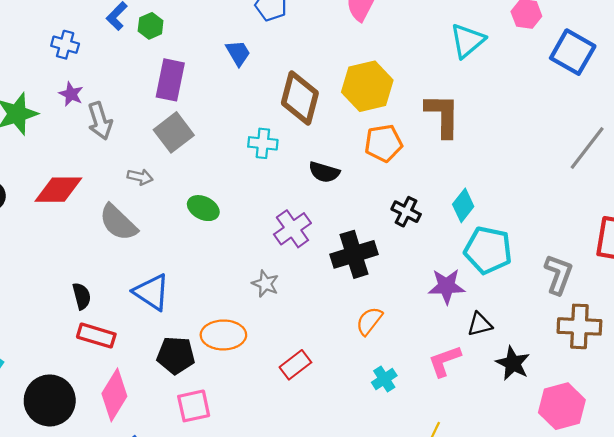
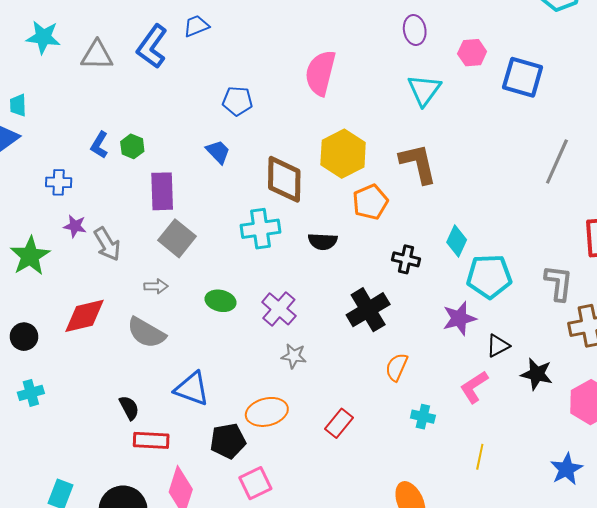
cyan cross: (263, 143) -> (260, 229), size x1.4
purple cross: (292, 229) -> (279, 309), moved
cyan cross: (384, 379) -> (423, 417), turned -30

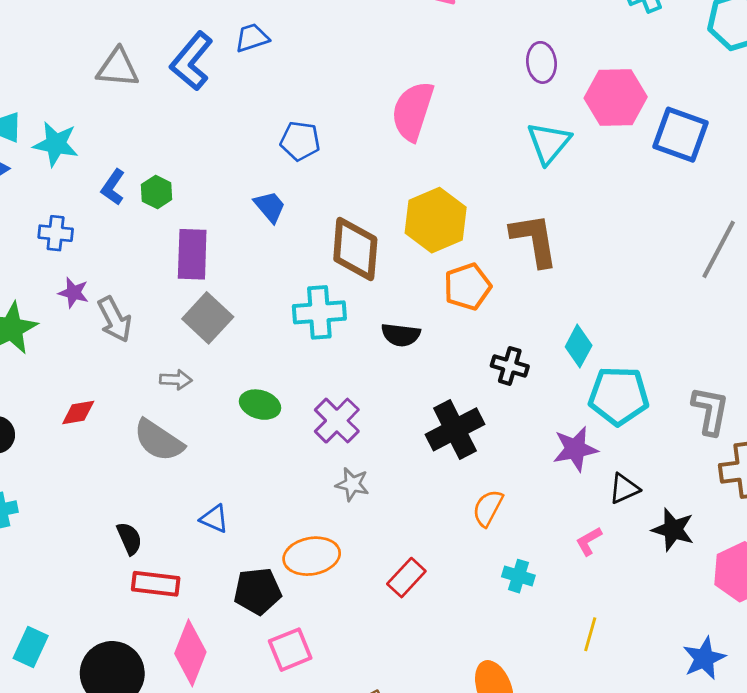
cyan star: (43, 37) -> (56, 144), moved
pink hexagon: (472, 53) -> (616, 98), size x1.6
red diamond: (84, 316) -> (78, 413), size x0.6
pink L-shape: (474, 387) -> (589, 541), size x0.7
blue triangle: (192, 389) -> (214, 519), size x0.6

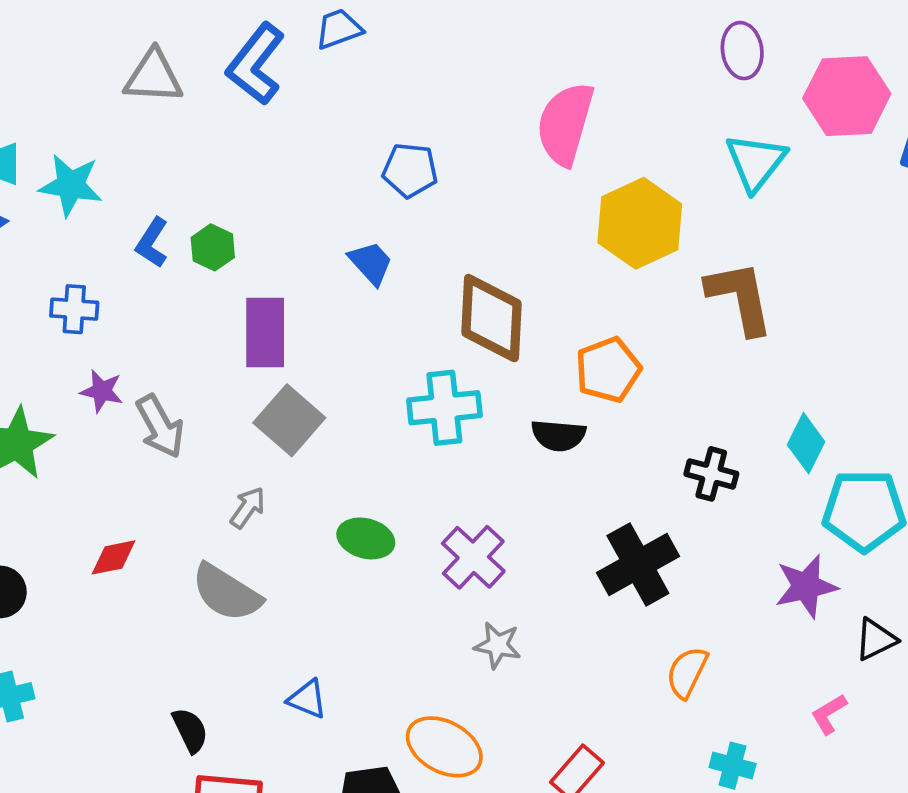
yellow hexagon: (436, 220) -> (640, 223), moved
orange pentagon: (467, 287) -> (608, 370), moved
gray arrow: (176, 380) -> (248, 508), turned -56
orange ellipse: (312, 556) -> (444, 747), turned 40

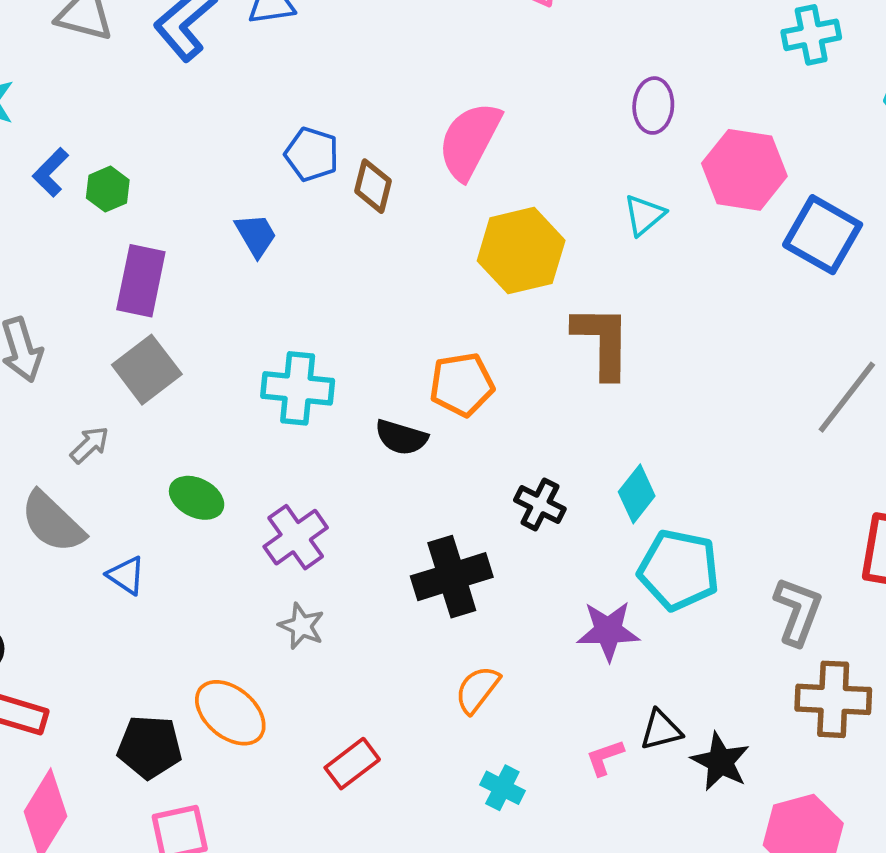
cyan triangle: (756, 162) -> (644, 215), size x0.7
brown diamond: (491, 318) -> (373, 186), moved, size x0.6
black triangle: (876, 639) -> (661, 730), moved
blue triangle: (307, 699) -> (126, 575), moved

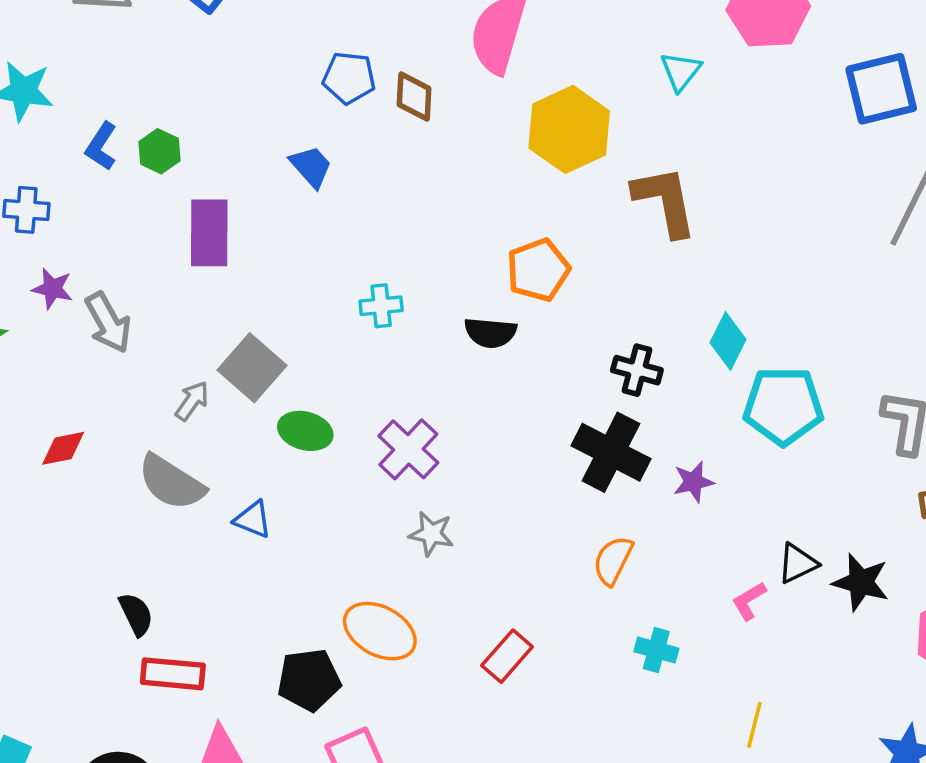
blue square: (823, 235) -> (881, 89), moved, turned -32
gray square: (147, 370) -> (252, 368), moved
cyan cross: (298, 388) -> (381, 306), size x0.6
black cross: (452, 577) -> (611, 452), moved, turned -34
purple star: (608, 631) -> (693, 482), moved, size x0.7

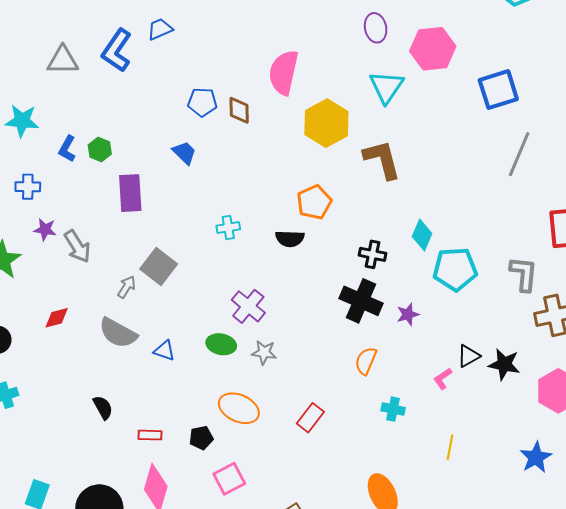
cyan triangle: (681, 71) -> (386, 87), size x1.5
green ellipse: (305, 431) -> (221, 344), moved
red rectangle: (173, 674) -> (150, 435), moved, size x0.7
black pentagon: (309, 680) -> (201, 438), size x0.7

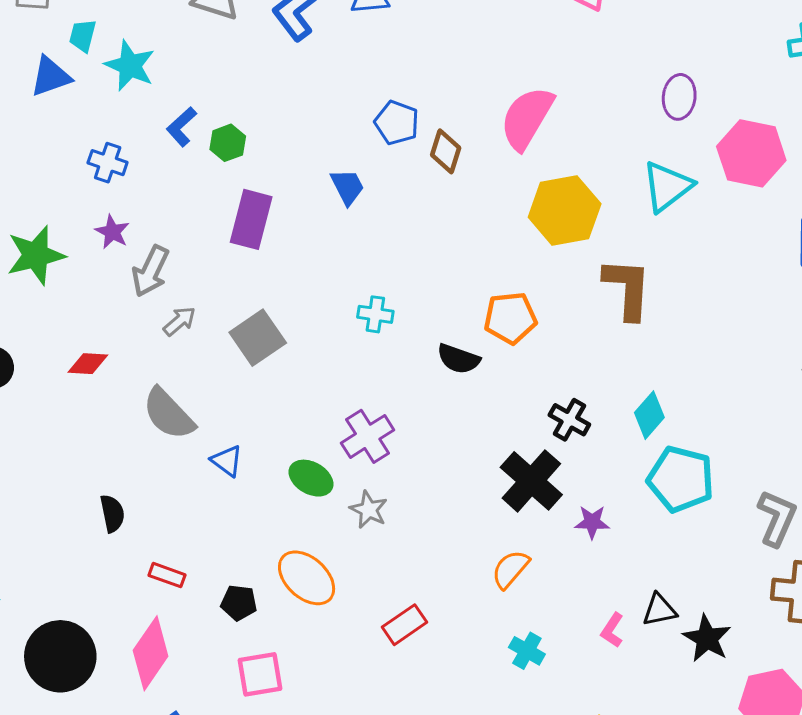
gray arrow: (77, 246) -> (151, 271), turned 40
gray arrow: (127, 287) -> (179, 321), moved
pink L-shape: (443, 379) -> (612, 630), turned -40

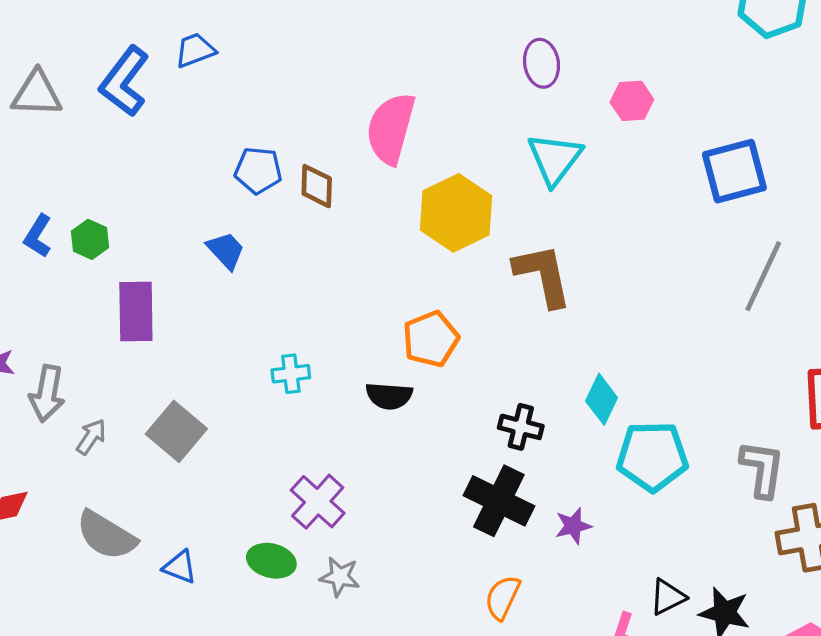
pink hexagon: (751, 153) -> (632, 101), size x0.6

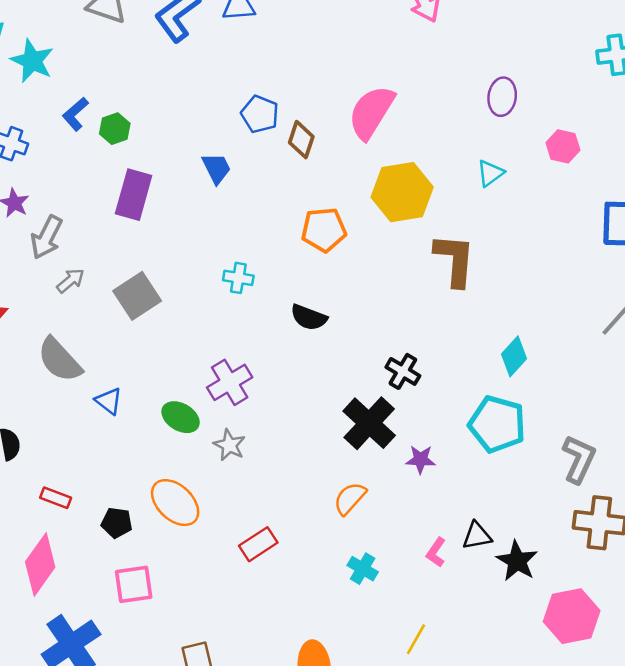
cyan triangle: (555, 159) -> (490, 173), size x0.6
orange pentagon: (431, 339) -> (324, 230), moved
cyan diamond: (602, 399) -> (514, 356), moved

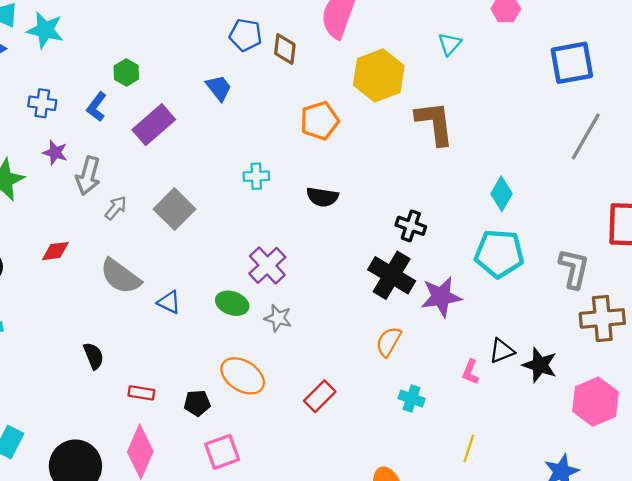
blue L-shape: (75, 114) -> (97, 107), moved
purple rectangle: (134, 195) -> (154, 125), turned 45
purple star: (421, 459) -> (441, 297), size x1.6

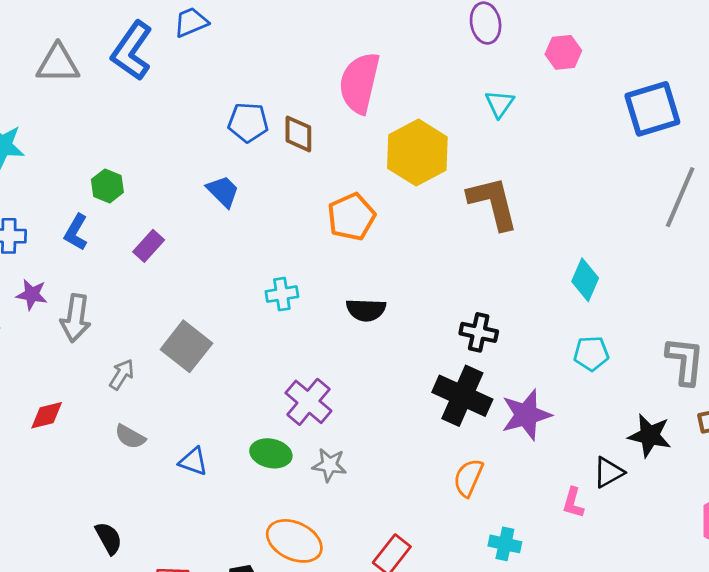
purple rectangle: (154, 125) -> (149, 246), size x0.6
gray arrow: (116, 208) -> (122, 374), moved
cyan pentagon: (499, 254) -> (591, 353), size x0.6
gray semicircle: (121, 276) -> (130, 437), size x0.6
black star: (540, 365) -> (650, 436), moved

